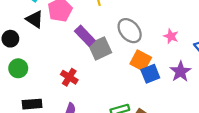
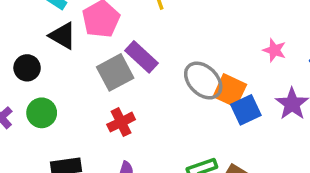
gray ellipse: (130, 31) -> (203, 80), moved
gray square: (100, 48) -> (115, 72), moved
red cross: (69, 77) -> (121, 122), turned 35

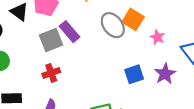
gray ellipse: (203, 80) -> (113, 25), moved
orange square: (230, 90) -> (133, 19), moved

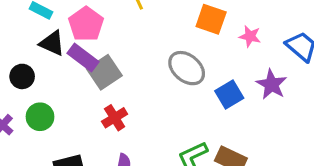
gray ellipse: (113, 25) -> (187, 68), moved
purple rectangle: (70, 32) -> (83, 57), moved

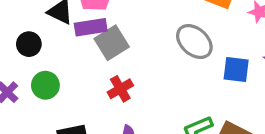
purple rectangle: (83, 57) -> (91, 27), turned -48
blue square: (229, 94) -> (236, 70), turned 36

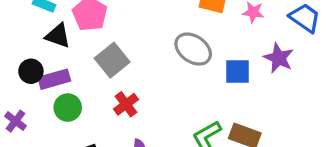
purple rectangle: (91, 27) -> (54, 79), moved
green circle: (45, 85) -> (68, 108), moved

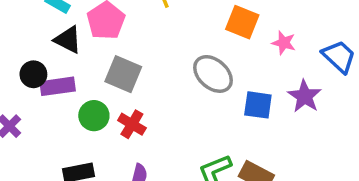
gray square: (112, 60) -> (123, 74), turned -36
red cross: (126, 104) -> (132, 124), turned -30
green circle: (68, 108) -> (94, 116), moved

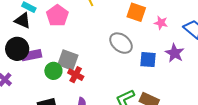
black triangle: (68, 40) -> (23, 21), moved
black circle: (33, 74) -> (17, 49), size x1.5
gray square: (123, 74) -> (68, 60), moved

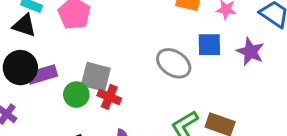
gray ellipse: (121, 43) -> (174, 63), moved
blue square: (148, 60) -> (209, 45), moved

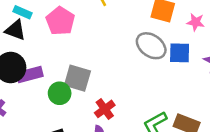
gray ellipse: (174, 63) -> (151, 46), moved
red cross: (109, 97) -> (105, 109), moved, turned 30

